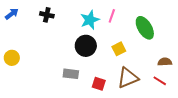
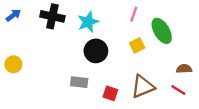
black cross: (47, 15) -> (52, 16), size x1.5
pink line: (112, 16) -> (134, 14), moved
cyan star: (90, 20) -> (88, 22), moved
yellow square: (119, 49) -> (137, 45), moved

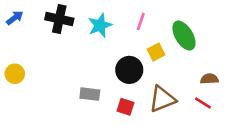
pink line: (134, 14) -> (141, 22), moved
black circle: (96, 51) -> (129, 70), moved

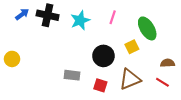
blue arrow: (15, 18) -> (22, 14), moved
yellow square: (156, 52) -> (132, 47), moved

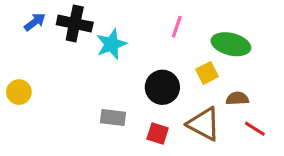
cyan star: (80, 20) -> (111, 44), moved
green ellipse: (147, 28) -> (231, 44), turned -45
brown semicircle: (168, 63) -> (237, 98), moved
brown triangle: (130, 79) -> (204, 124), turned 50

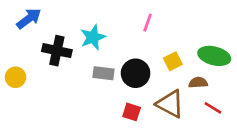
blue arrow: (35, 22) -> (29, 19), size x1.4
black cross: (75, 24) -> (57, 51), moved
green ellipse: (231, 44) -> (214, 56), moved
gray rectangle: (113, 118) -> (104, 73), moved

